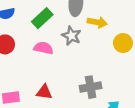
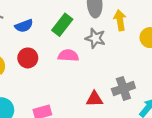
yellow arrow: (97, 22) -> (120, 20), turned -102
red triangle: (44, 92) -> (94, 99), moved

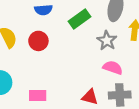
pink semicircle: (68, 55) -> (113, 68), moved

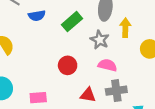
red circle: (38, 41) -> (68, 65), moved

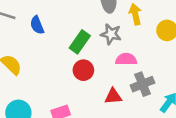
blue semicircle: (37, 16) -> (37, 25), turned 91
green rectangle: (72, 22) -> (80, 42), moved

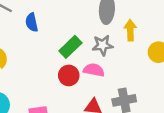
gray star: (111, 34) -> (103, 45), turned -30
pink semicircle: (126, 59) -> (94, 70), moved

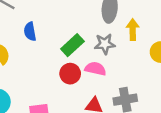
blue semicircle: (32, 22) -> (30, 31), moved

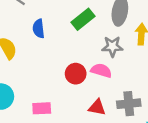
green rectangle: (72, 45) -> (83, 19), moved

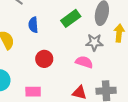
red circle: (76, 74) -> (44, 59), moved

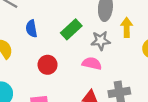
green rectangle: (71, 18) -> (71, 29), moved

